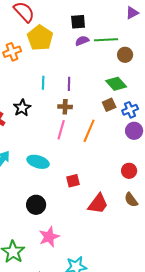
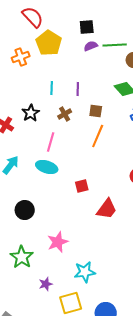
brown square: (109, 105) -> (96, 111), moved, turned 32
brown cross: (65, 107) -> (65, 114), moved, turned -32
pink line: (61, 130) -> (51, 142), moved
black circle: (36, 205) -> (25, 210), moved

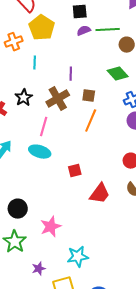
cyan line: (52, 88) -> (35, 63), moved
brown cross: (65, 114) -> (58, 99), size x1.6
black circle: (25, 210) -> (18, 209), moved

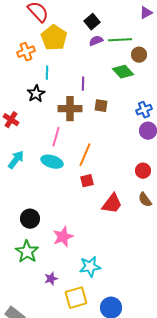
black square: (80, 12) -> (92, 22), turned -35
green diamond: (118, 74) -> (123, 72), moved
black star: (24, 98) -> (36, 94), moved
brown cross: (58, 99) -> (70, 109), turned 30
orange line: (91, 121) -> (85, 155), moved

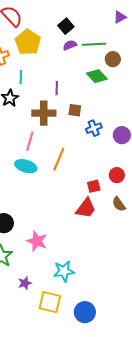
blue cross: (144, 110) -> (94, 128), moved
red square: (87, 181) -> (94, 186), moved
pink star: (63, 237) -> (37, 241), turned -30
yellow square: (76, 298) -> (50, 302), turned 30

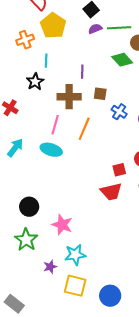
blue cross: (94, 128) -> (119, 112), turned -35
orange line: (59, 159) -> (84, 129), moved
red trapezoid: (86, 208) -> (111, 192), turned 40
cyan star: (64, 271) -> (75, 255), moved

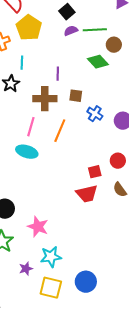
blue circle: (110, 296) -> (86, 282), moved

